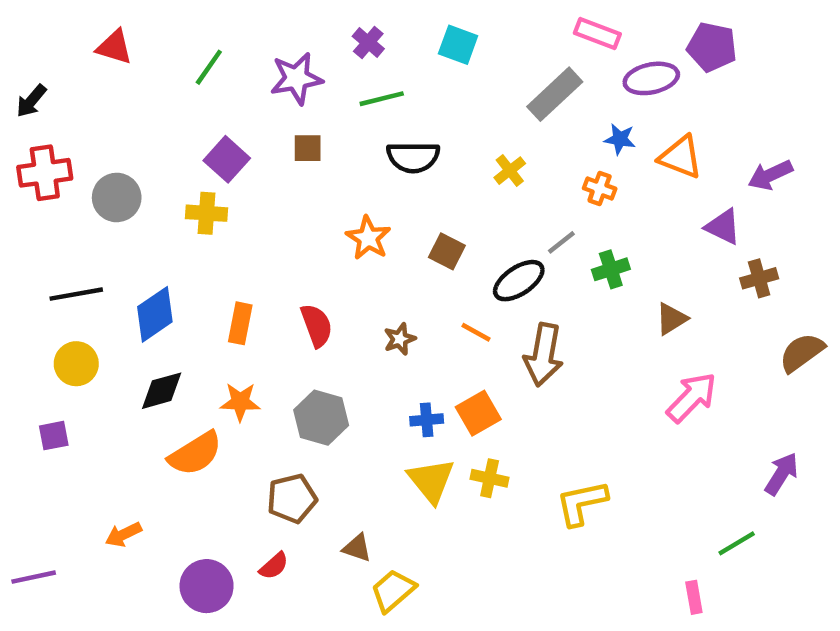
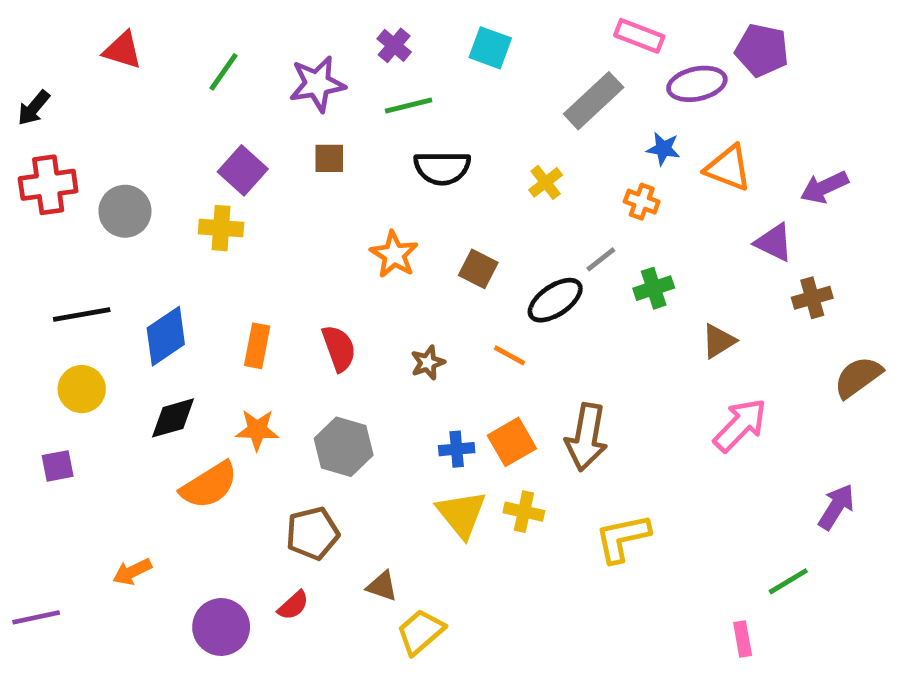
brown arrow: (543, 355) -> (586, 437), moved

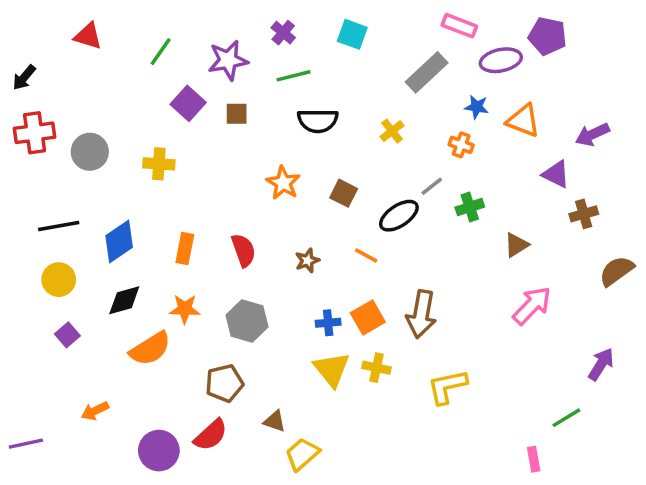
purple square: (243, 170) -> (188, 103), moved
purple square: (58, 466) -> (67, 335), moved, turned -30
red semicircle: (293, 605) -> (211, 435), size x1.5

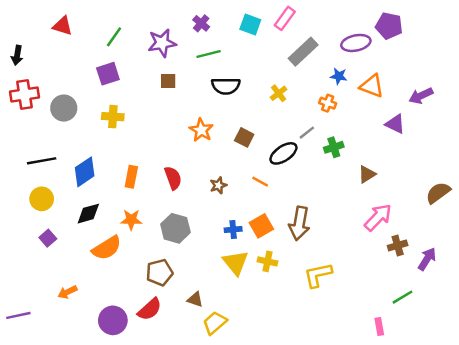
pink rectangle: (459, 26) -> (285, 18), moved, turned -75
black arrow: (24, 77) -> (17, 55), turned -30
purple square: (188, 103) -> (108, 74), moved, turned 30
brown cross: (584, 214) -> (398, 245), moved

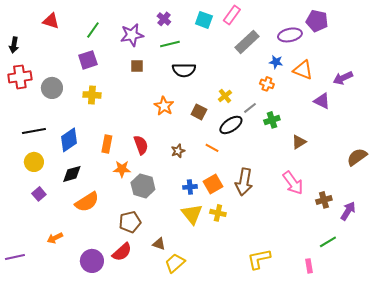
yellow cross: (279, 93) -> (225, 96), moved
pink arrow: (378, 217) -> (293, 183), moved, turned 100
orange star: (131, 220) -> (122, 169), moved
yellow L-shape: (318, 275) -> (259, 259), moved

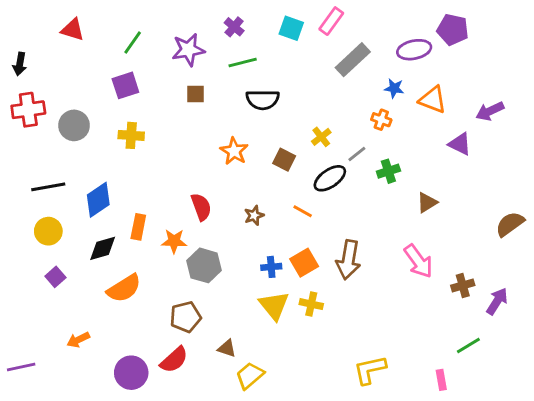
orange rectangle: (107, 144) -> (138, 227), moved

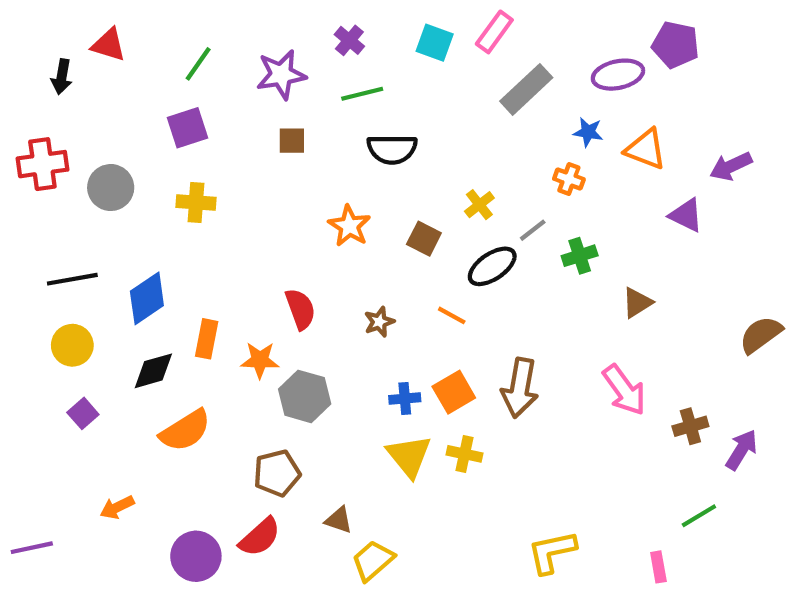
black arrow: (20, 64) -> (62, 77), moved

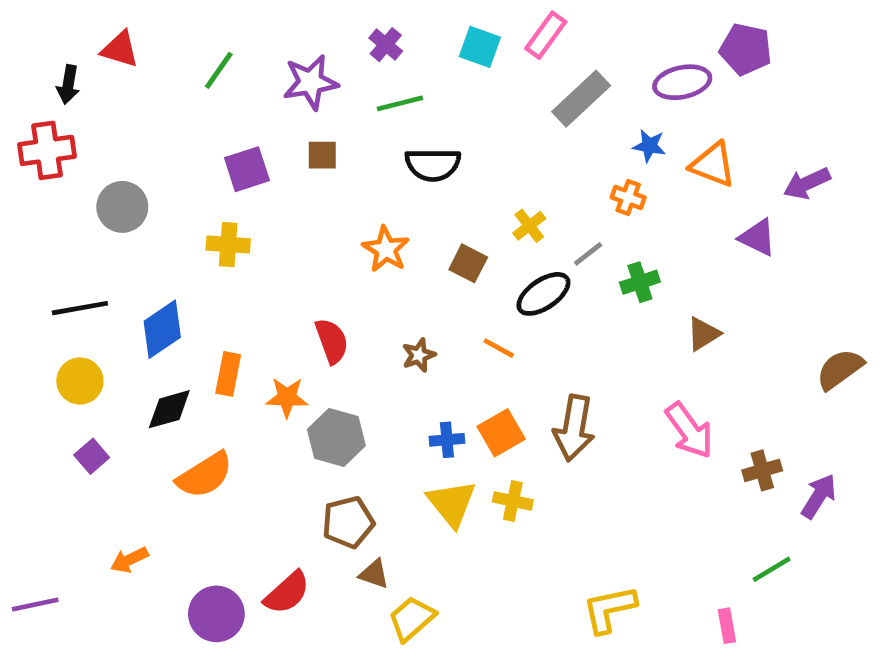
purple square: (187, 128) -> (247, 169), moved
red cross: (42, 164) -> (47, 150), moved
yellow cross: (196, 202) -> (228, 245), moved
brown pentagon: (277, 473) -> (348, 522), moved

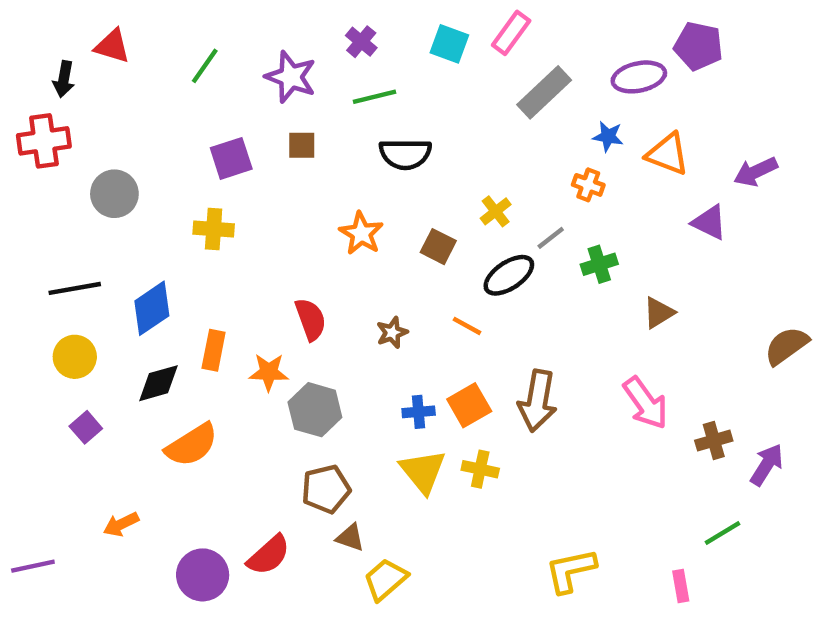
purple star: (311, 82) -> (291, 77), turned 30

